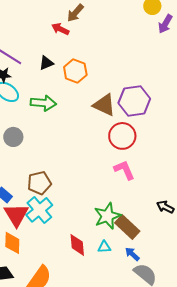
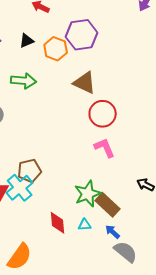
purple hexagon: (134, 101) -> (82, 35), moved
brown pentagon: (39, 183) -> (30, 171), moved

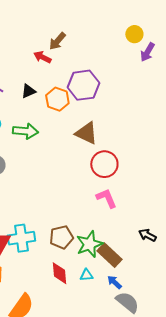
brown pentagon: (30, 171) -> (61, 237), moved
cyan cross: (20, 188) -> (21, 238), turned 32

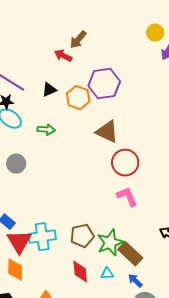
green arrow: (25, 131) -> (46, 130), size x0.7

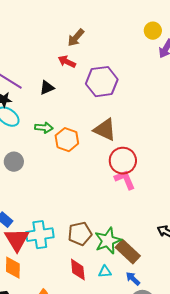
red arrow: (63, 56) -> (67, 62), moved
orange hexagon: (78, 98) -> (67, 140), moved
pink L-shape: (127, 197) -> (125, 180), moved

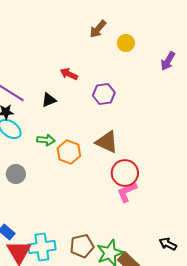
yellow circle: (153, 31) -> (126, 43), moved
brown arrow: (76, 38) -> (98, 29), moved
purple hexagon: (102, 82) -> (104, 94), size x0.7
pink L-shape: (125, 180) -> (127, 192), turned -90

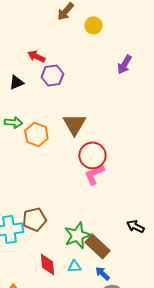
purple arrow: (168, 61) -> (124, 64), moved
purple hexagon: (104, 94) -> (52, 75), moved
brown triangle: (107, 142) -> (74, 124), turned 35
brown pentagon: (82, 246) -> (34, 219), moved

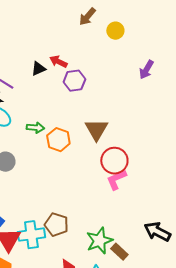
black triangle: (16, 82) -> (38, 69), moved
brown pentagon: (34, 219) -> (56, 225), turned 30
black arrow: (135, 226) -> (157, 232), size x1.5
brown rectangle: (97, 246) -> (119, 252), size x0.7

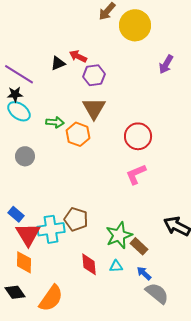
yellow circle: (115, 31) -> (135, 25), size x1.8
brown triangle: (96, 130) -> (94, 108), moved
red circle: (114, 161) -> (138, 136), moved

